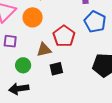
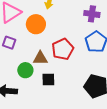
green circle: (23, 65) -> (25, 70), moved

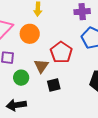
brown triangle: (40, 58) -> (41, 66), turned -42
green circle: (25, 70) -> (21, 78), moved

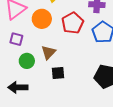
red pentagon: (61, 52) -> (73, 23), moved

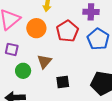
black square: (58, 73) -> (63, 82), moved

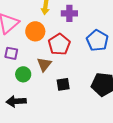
purple cross: (91, 12) -> (69, 13), moved
red pentagon: (67, 31) -> (59, 44), moved

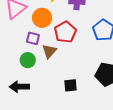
purple square: (11, 53) -> (33, 38), moved
black square: (63, 84) -> (70, 85), moved

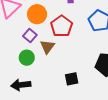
purple square: (33, 38) -> (30, 35), turned 32

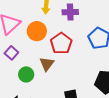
purple square: (30, 35) -> (11, 53), moved

